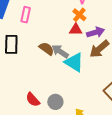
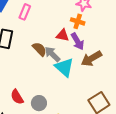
orange cross: (79, 15) -> (78, 21), turned -32
red triangle: (76, 30) -> (63, 35), moved
purple arrow: (96, 32) -> (78, 41), moved, turned 66

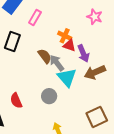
orange cross: (78, 21) -> (65, 36), moved
gray circle: (39, 103) -> (49, 96), moved

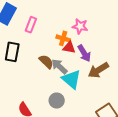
pink star: (95, 17) -> (80, 26), moved

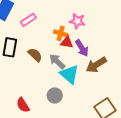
pink rectangle: (31, 25) -> (28, 20), turned 35
brown semicircle: (46, 62) -> (35, 55), moved

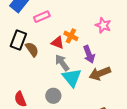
pink star: (77, 21) -> (103, 25), moved
red triangle: (67, 42) -> (58, 43), moved
brown semicircle: (35, 55) -> (32, 49), moved

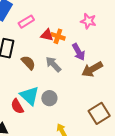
red triangle: (58, 43) -> (47, 35), moved
brown semicircle: (32, 49) -> (28, 63), moved
cyan triangle: (72, 78) -> (30, 96), moved

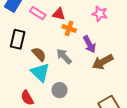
pink rectangle: (26, 22) -> (38, 13), turned 63
red triangle: (47, 35) -> (59, 14), moved
cyan triangle: (30, 96) -> (40, 72), moved

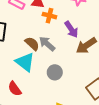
brown semicircle: (39, 54) -> (32, 44), moved
gray circle: (60, 90) -> (55, 72), moved

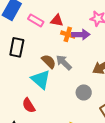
purple arrow: (71, 29) -> (81, 34), moved, turned -60
gray circle: (55, 72) -> (84, 92), moved

